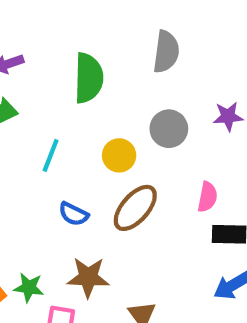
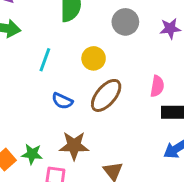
gray circle: (169, 129) -> (125, 22), moved

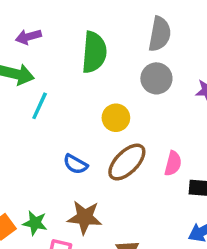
cyan line: (45, 60) -> (40, 106), moved
pink semicircle: (157, 86) -> (173, 163), moved

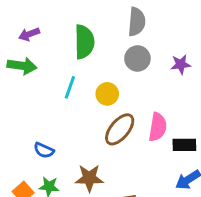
cyan line: (40, 106) -> (70, 87), moved
pink semicircle: (173, 163) -> (158, 127), size x1.4
blue semicircle: (75, 164) -> (44, 150), moved

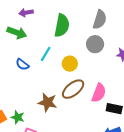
blue semicircle: (44, 150) -> (22, 64), moved
brown star: (89, 178) -> (47, 102), moved

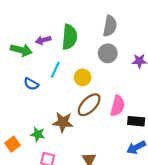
purple arrow: (26, 13) -> (43, 40), moved
green star: (18, 117) -> (38, 134), moved

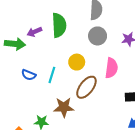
cyan line: (55, 70) -> (52, 75), moved
pink semicircle: (118, 106) -> (111, 68), moved

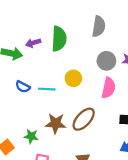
gray circle: (98, 36) -> (106, 61), moved
cyan line: (52, 75) -> (47, 89), turned 70
brown ellipse: (86, 87) -> (84, 119), moved

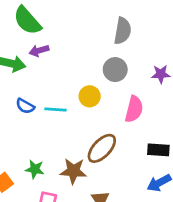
green semicircle: (59, 39) -> (27, 21), moved, turned 135
gray circle: (106, 61) -> (115, 70), moved
brown star: (56, 123) -> (73, 171), moved

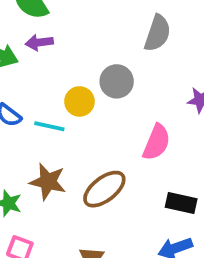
gray circle: (115, 70) -> (117, 81), moved
yellow circle: (90, 96) -> (79, 101), moved
brown star: (73, 171) -> (48, 182), moved

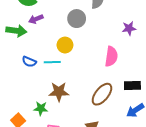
gray circle: (117, 81) -> (77, 19), moved
brown ellipse: (104, 189) -> (102, 94), moved

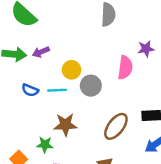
purple arrow: (36, 19) -> (41, 52), moved
gray circle: (77, 19) -> (91, 86), moved
pink semicircle: (111, 56) -> (125, 67), moved

